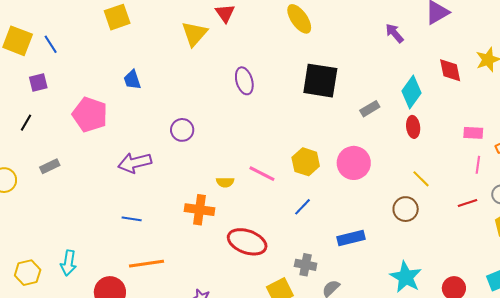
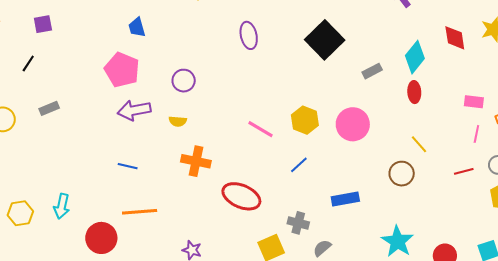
black square: (320, 81) -> (325, 40), turned 33
pink pentagon: (90, 115) -> (122, 70), moved
yellow semicircle: (225, 182) -> (178, 121), moved

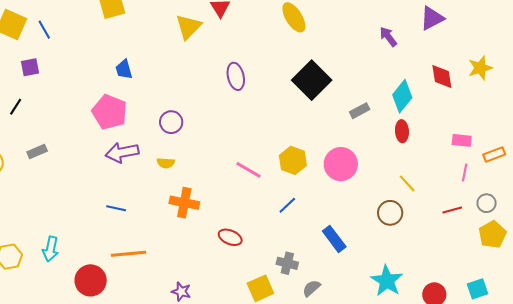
red ellipse: (241, 196) -> (230, 237), size x0.6
blue rectangle: (345, 199) -> (334, 239), turned 64

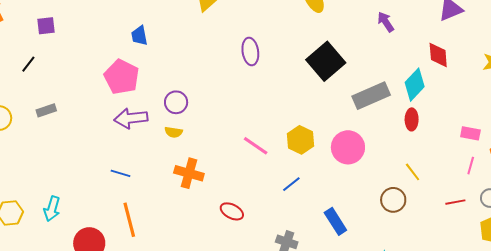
purple arrow: (388, 37) -> (386, 22), moved
red diamond: (442, 77) -> (438, 55), moved
gray rectangle: (360, 111) -> (371, 96), size x1.8
purple circle: (171, 122) -> (176, 102), moved
orange line: (129, 254) -> (129, 220), turned 76

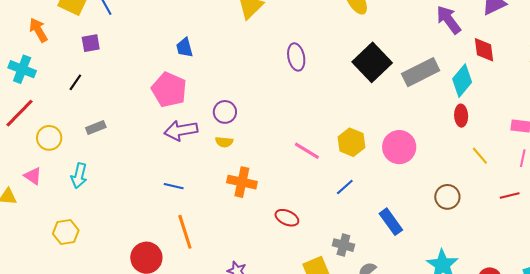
purple arrow: (386, 22) -> (449, 20), moved, size x1.4
gray rectangle: (371, 96) -> (421, 72), moved
yellow line: (413, 172) -> (480, 156), moved
cyan arrow: (52, 209) -> (79, 176), moved

